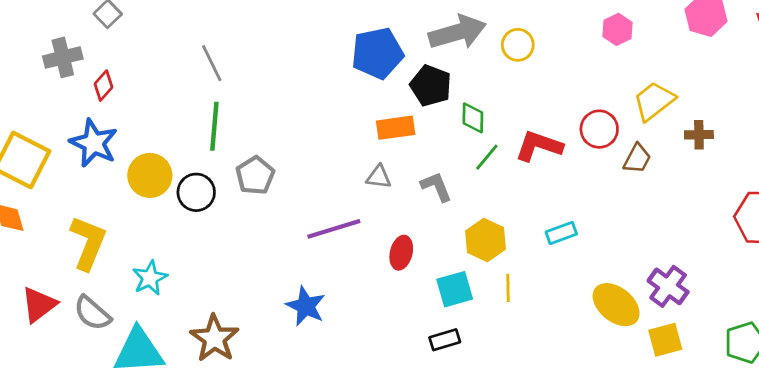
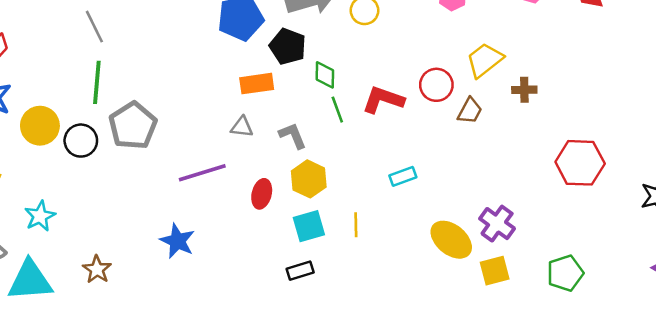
green line: (487, 157) -> (337, 110), turned -60
gray pentagon: (255, 175) -> (133, 126), size x1.4
yellow hexagon: (485, 240) -> (309, 179), moved
brown star: (214, 338) -> (97, 269), size x0.7

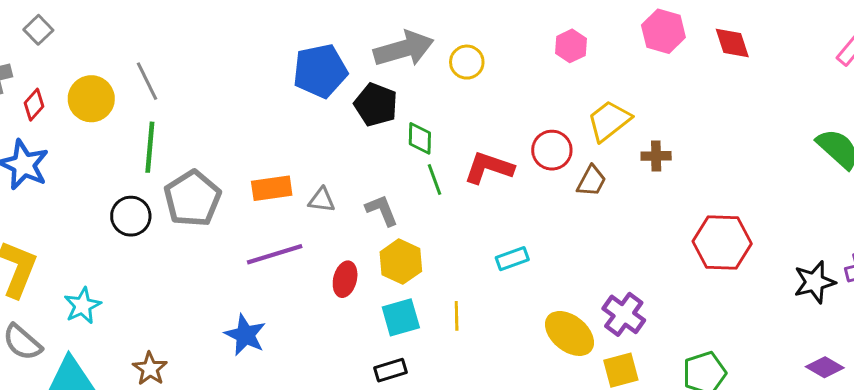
orange rectangle: (257, 84) -> (272, 188), moved
yellow circle: (40, 126) -> (91, 99), moved

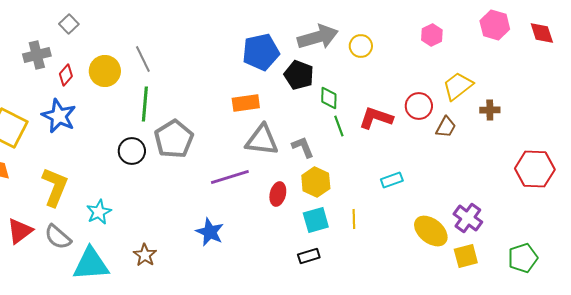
orange rectangle: (272, 188) -> (246, 103), moved
gray triangle: (322, 200) -> (262, 140), size x1.8

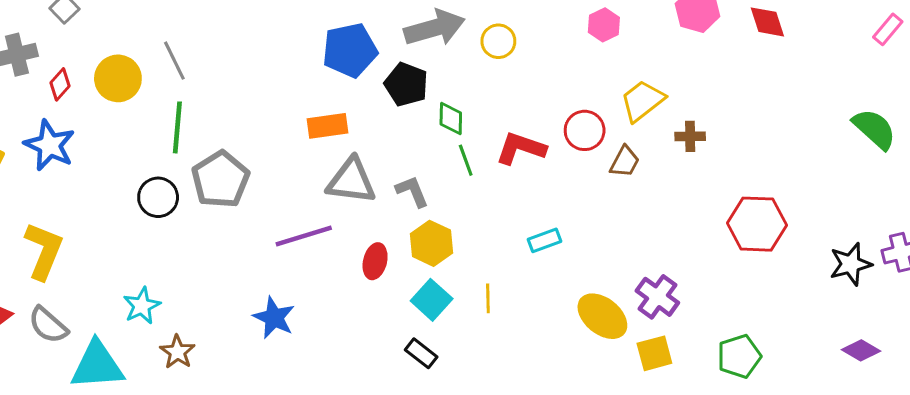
cyan star: (99, 212) -> (142, 306), moved
cyan square: (316, 220) -> (432, 300), turned -32
black rectangle: (309, 256) -> (421, 353), turned 55

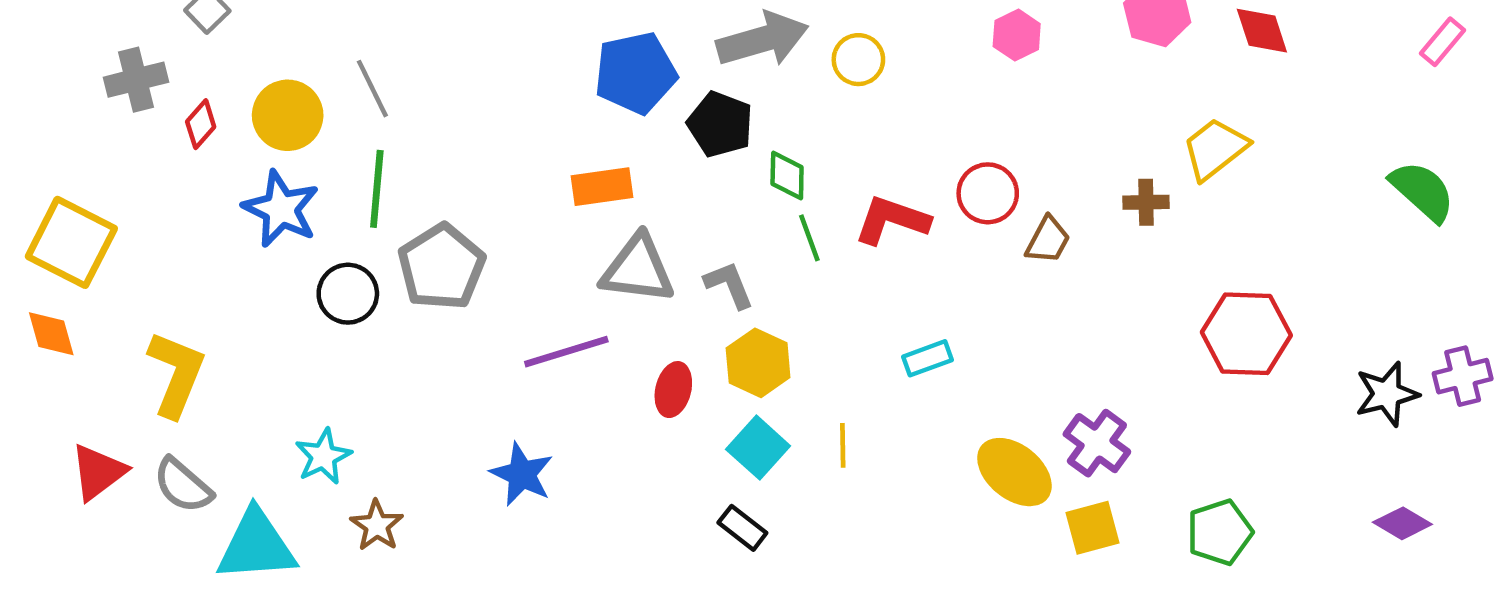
yellow trapezoid: (643, 101) -> (1215, 149), moved
blue star: (50, 145) -> (281, 209), moved

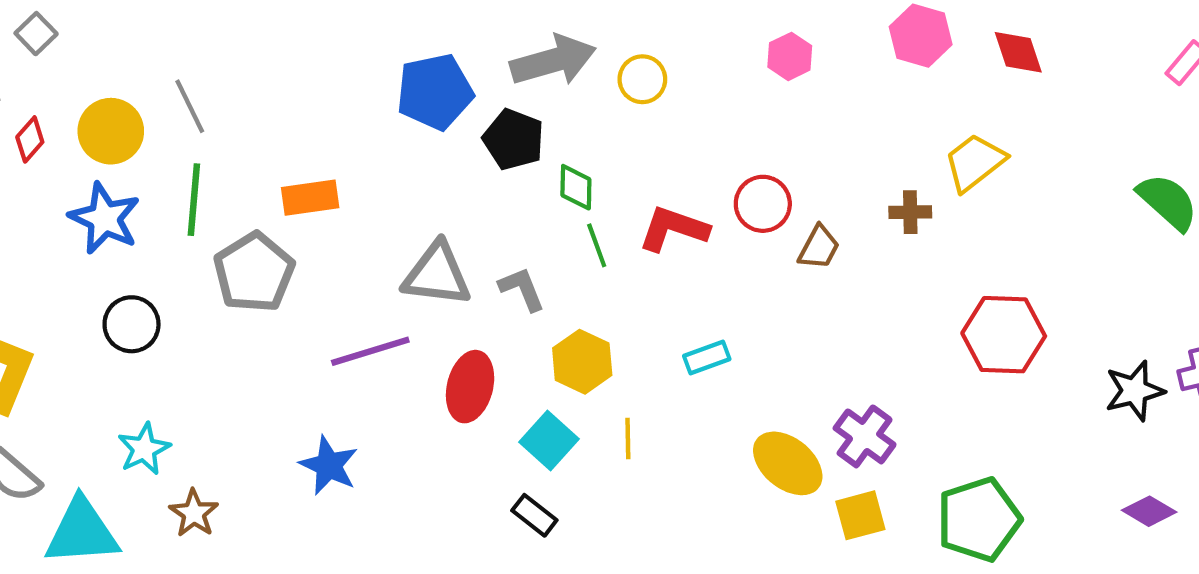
orange rectangle: (602, 187) -> (310, 198), moved
black circle: (348, 294) -> (132, 324), moved
yellow hexagon: (758, 363) -> (582, 362), moved
red ellipse: (673, 390) -> (470, 387), size x1.4
green pentagon: (1220, 532) -> (979, 519), size x1.4

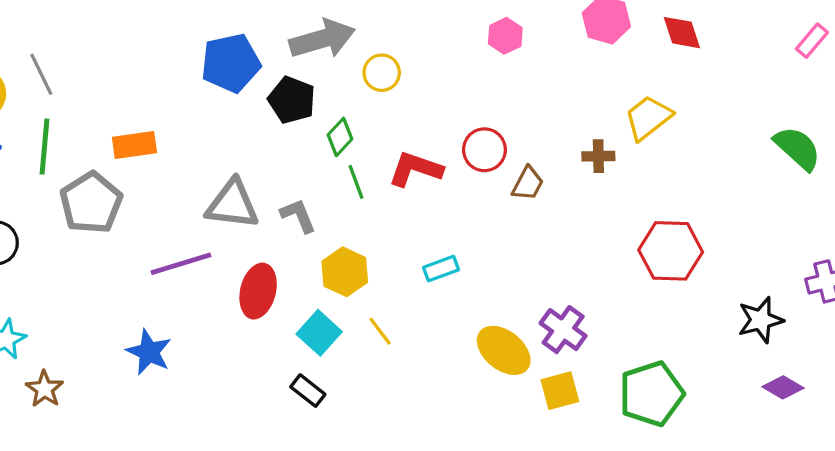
yellow circle: (642, 79) -> (382, 73), moved
green diamond: (576, 187) -> (340, 137), turned 42
black star: (1135, 391) -> (761, 320), moved
yellow line: (628, 438) -> (380, 331), turned -36

